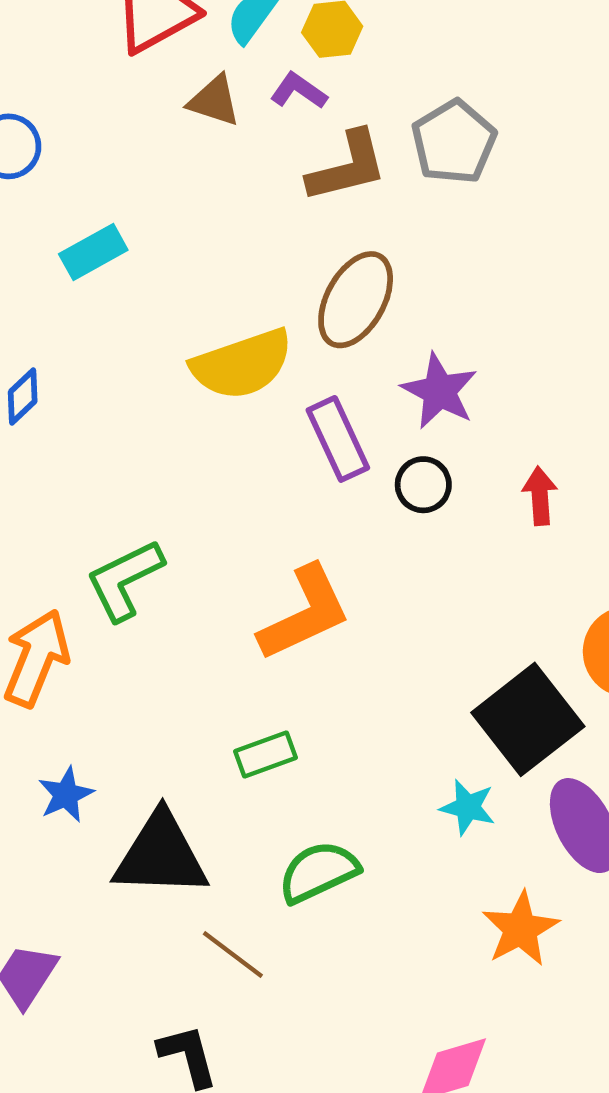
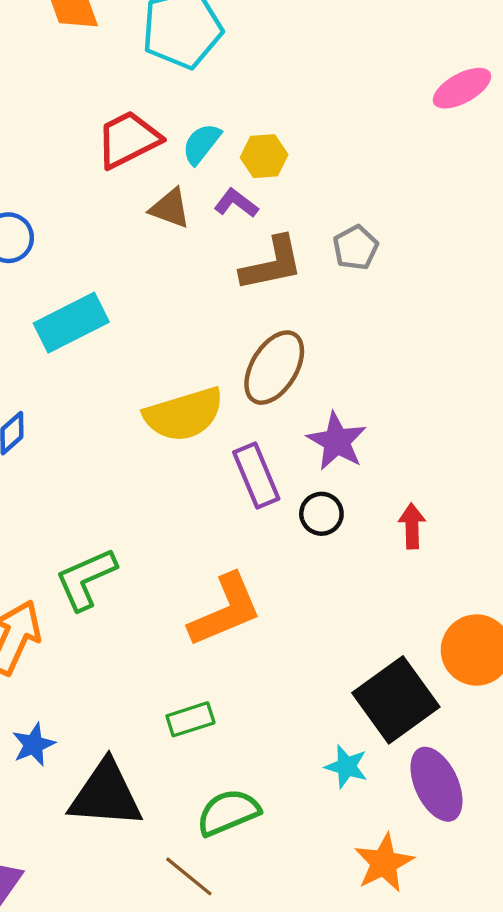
gray pentagon: (454, 142) -> (355, 248), size x0.7
cyan rectangle: (93, 252) -> (71, 323), size x1.4
brown line: (233, 955) -> (189, 876), moved

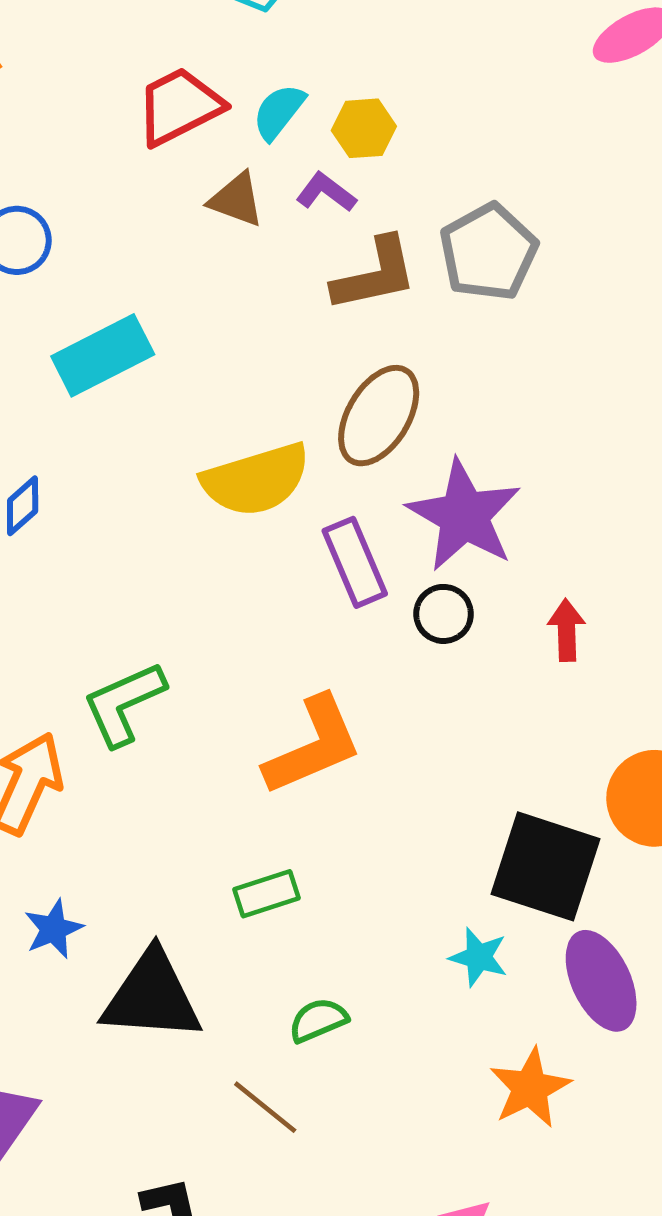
gray pentagon: (355, 248) -> (488, 252), size x1.6
purple star: (337, 441) -> (464, 515), size x1.4
black square: (396, 700) -> (545, 866), turned -36
green semicircle: (228, 812) -> (318, 1020), size x0.7

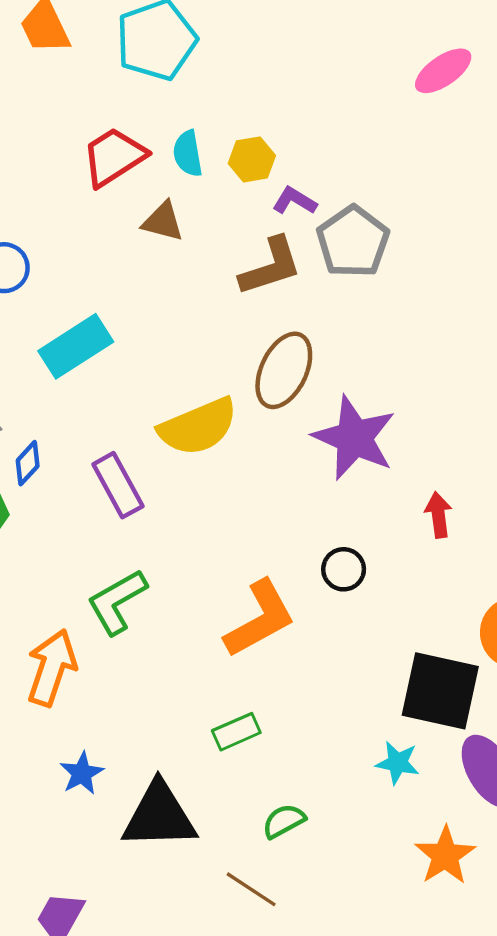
cyan semicircle: (279, 112) -> (188, 154), turned -42
purple L-shape: (326, 192) -> (295, 201), moved
purple rectangle: (355, 562) -> (118, 485), moved
black circle: (444, 614) -> (344, 569), moved

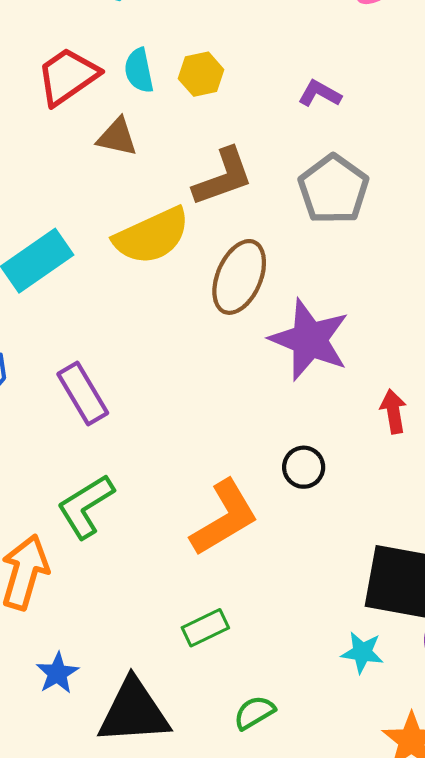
purple L-shape: (295, 201) -> (320, 94), moved
gray pentagon: (353, 242) -> (333, 189), moved
yellow semicircle: (198, 427) -> (152, 236), moved

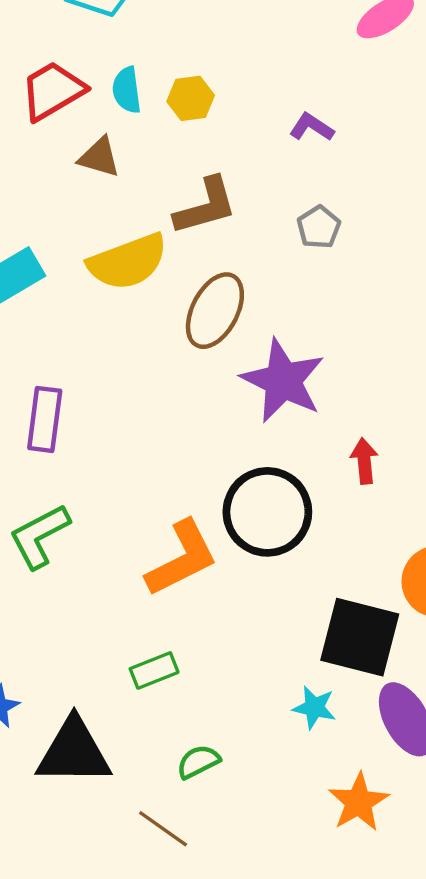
gray pentagon: (333, 189) -> (319, 227), size x0.6
purple rectangle: (83, 393) -> (45, 419), turned 34
black circle: (304, 467) -> (267, 512), size x2.0

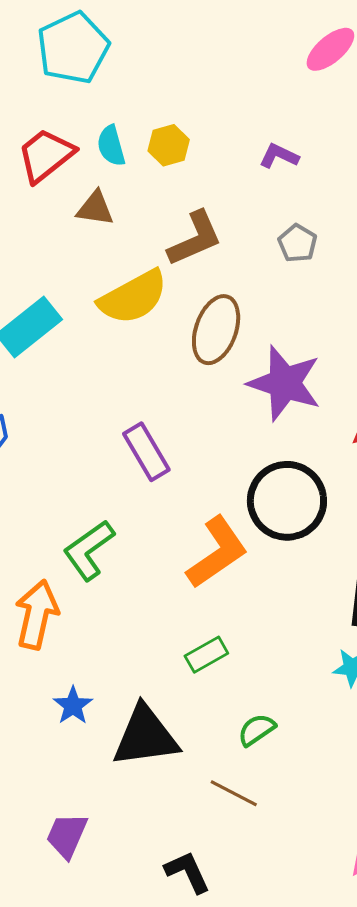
purple rectangle: (45, 419) -> (146, 452), moved, turned -30

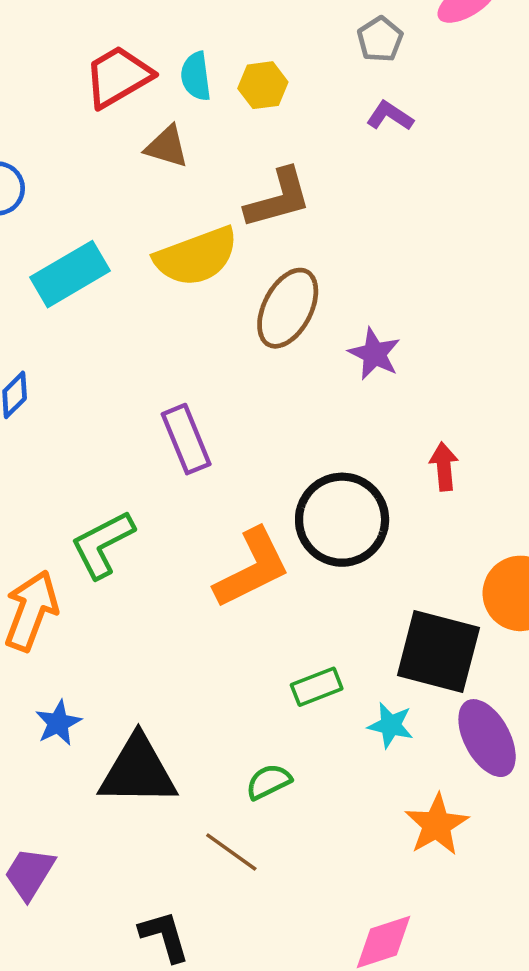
gray pentagon: (297, 243) -> (380, 39), moved
purple star: (285, 383) -> (374, 354), moved, size x0.6
green rectangle: (206, 655) -> (317, 687), moved

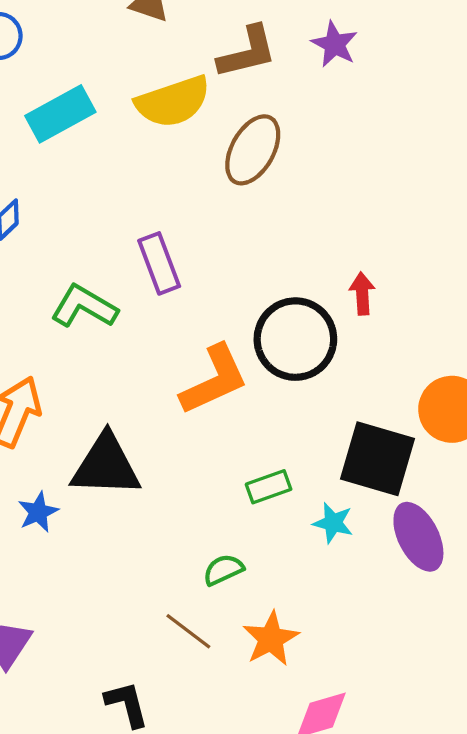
purple star: (374, 354) -> (334, 44), moved
red arrow: (444, 467) -> (362, 294), moved
green L-shape: (103, 544) -> (84, 307), moved, turned 56
black triangle: (138, 771) -> (106, 466), moved
orange star: (437, 825) -> (271, 639), moved

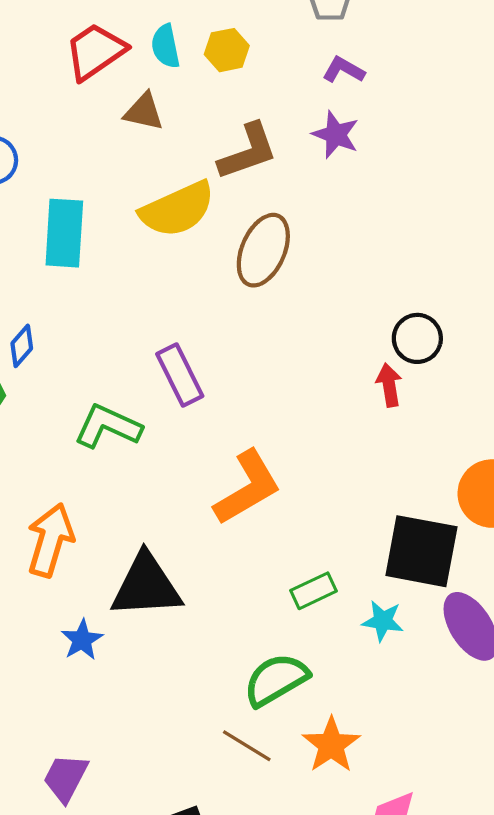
cyan rectangle: (60, 114) -> (64, 233), turned -52
black circle: (295, 339) -> (417, 338), moved, size x0.6
green semicircle: (223, 570) -> (276, 680), size x1.6

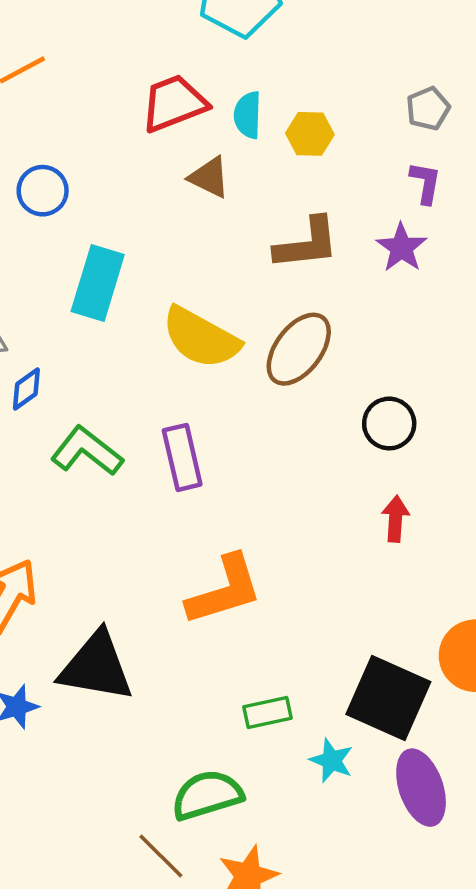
purple L-shape: (344, 70) -> (425, 183), turned 57
yellow semicircle: (177, 209) -> (201, 338), moved, turned 40
black circle: (417, 338) -> (389, 424), moved
green L-shape: (108, 426) -> (87, 451), moved

